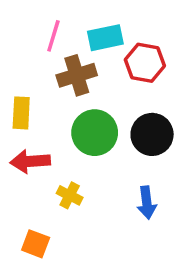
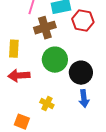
black circle: (152, 134) -> (81, 73), moved
yellow cross: (70, 195) -> (47, 104), moved

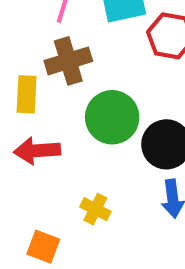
brown cross: (45, 28) -> (68, 61), moved

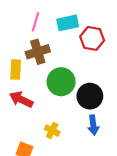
red arrow: (37, 151) -> (21, 99), turned 30

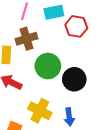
blue arrow: (93, 125) -> (69, 117), moved
yellow cross: (52, 131) -> (40, 111), size x1.6

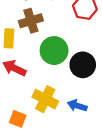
blue arrow: (69, 117) -> (77, 106), turned 114

